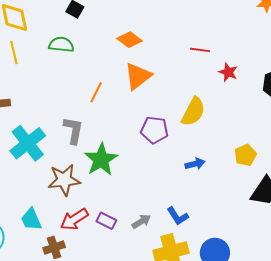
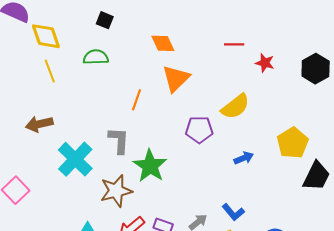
orange diamond: (130, 40) -> (163, 43), turned 35
yellow semicircle: (193, 112) -> (235, 107), turned 32
yellow pentagon: (245, 155) -> (293, 143), size x1.4

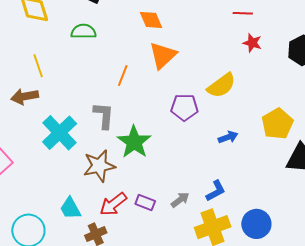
red line: (234, 44) -> (243, 13), moved
yellow line: (50, 71) -> (38, 66), moved
blue L-shape: (233, 212) -> (216, 191), turned -80

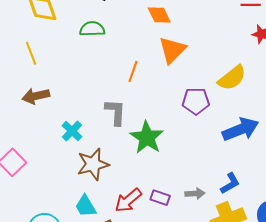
yellow line: (38, 66) -> (31, 53), moved
cyan cross: (60, 133) -> (72, 131), size x0.6
blue arrow: (228, 137) -> (240, 129), size x1.8
brown star: (99, 166) -> (93, 164), moved
gray arrow: (180, 200) -> (195, 194), turned 36

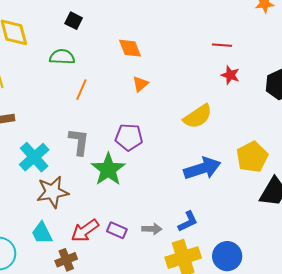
orange triangle: (172, 50) -> (140, 84), size x0.6
orange line: (133, 71) -> (81, 90), moved
purple pentagon: (196, 101) -> (129, 137), moved
cyan cross: (72, 131) -> (34, 157), size x1.4

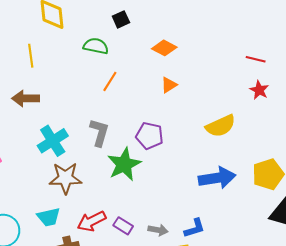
black square: (74, 21) -> (121, 19), moved, turned 30
orange diamond: (130, 48) -> (164, 48), turned -50
cyan trapezoid: (42, 233) -> (49, 217), turned -85

